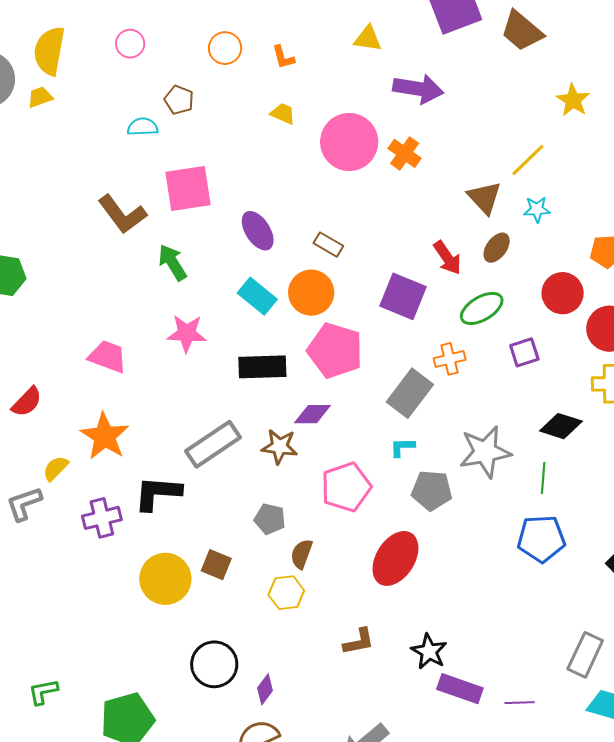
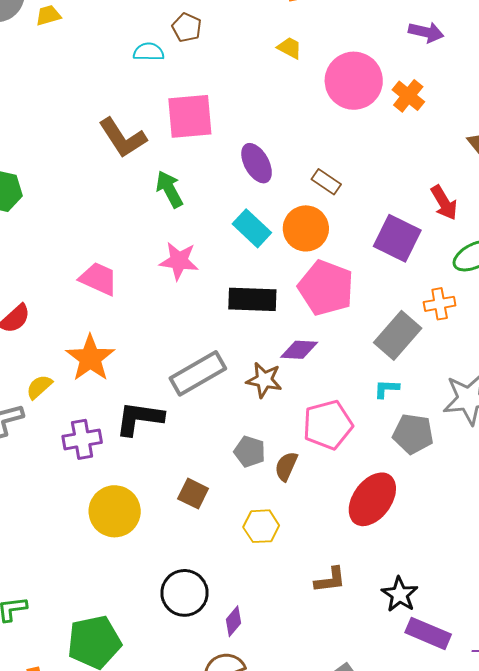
purple arrow: (418, 89) -> (426, 32), size x0.7
brown semicircle: (302, 554) -> (286, 466), moved
yellow circle: (165, 579) -> (115, 511), moved

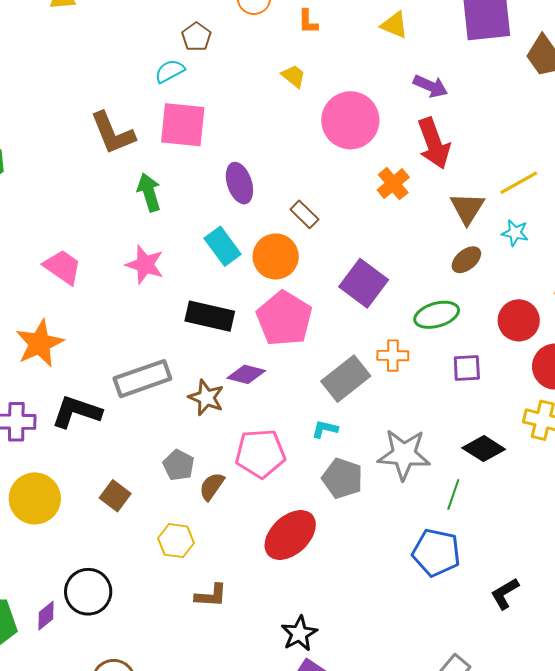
cyan semicircle: (149, 52) -> (170, 71), moved, turned -40
orange cross: (408, 96) -> (393, 184), moved
red arrow: (444, 203) -> (434, 143), moved, size x1.4
brown L-shape: (330, 580) -> (211, 596), moved
purple diamond: (234, 621) -> (46, 616), moved

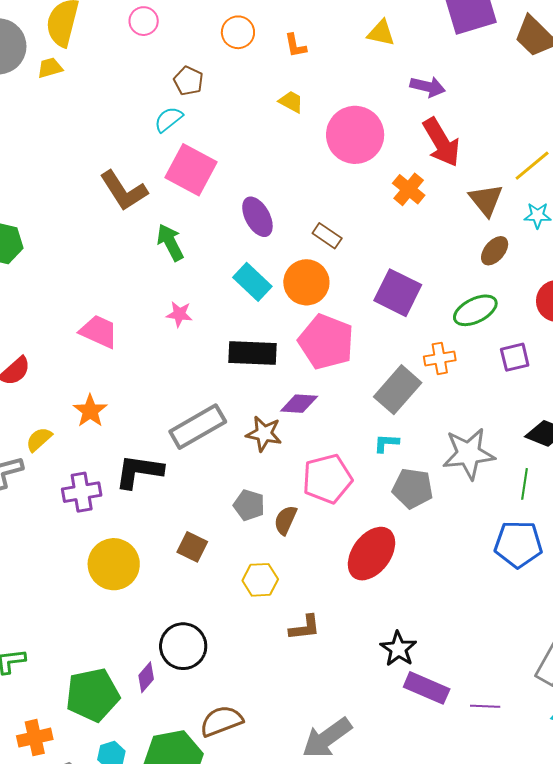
pink square: (183, 125) -> (191, 170), turned 33
pink star: (145, 265) -> (179, 314), size x0.7
orange star: (40, 343) -> (90, 411), size x0.7

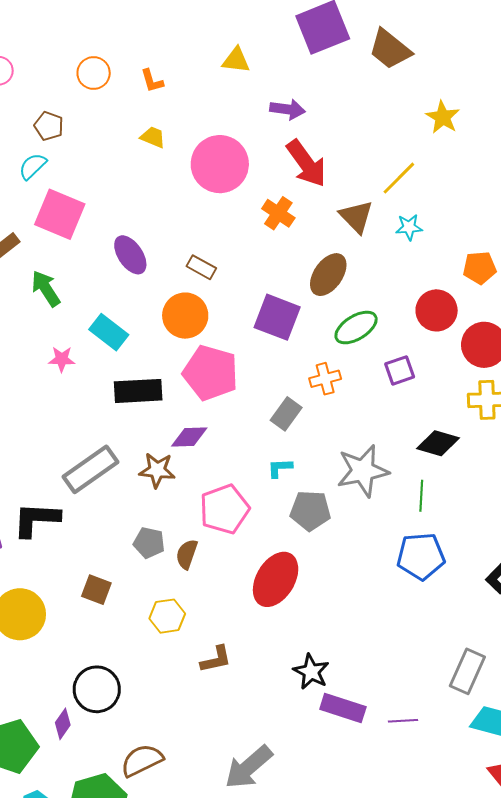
brown ellipse: (495, 251) -> (328, 275), moved, size x1.4
cyan rectangle: (252, 282) -> (109, 332), moved
gray rectangle: (398, 390) -> (286, 414), size x0.7

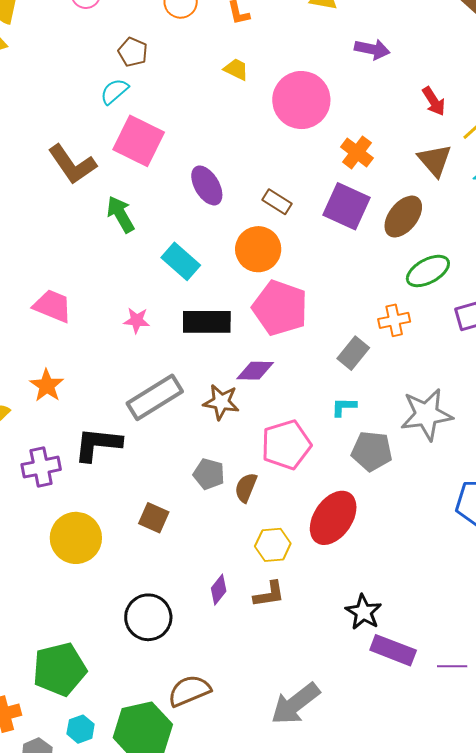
red arrow: (306, 163) -> (434, 101), moved, size x0.6
purple square: (277, 317) -> (346, 206), moved
pink star: (62, 359) -> (137, 320), moved
yellow hexagon: (167, 616) -> (273, 545), moved
purple diamond: (63, 724) -> (219, 590), moved

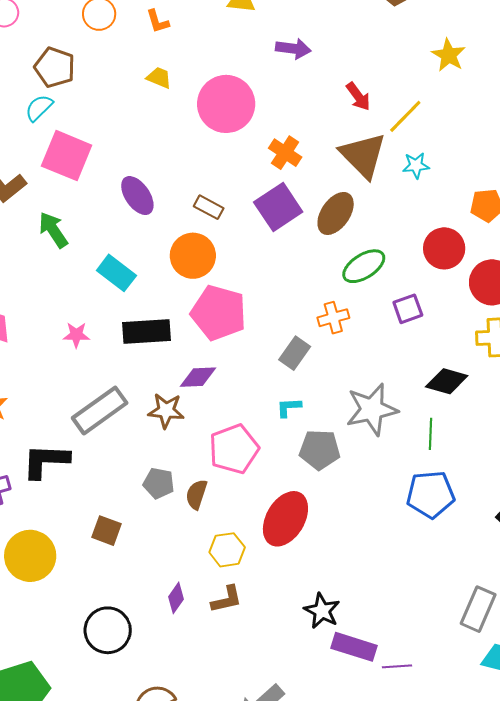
brown pentagon: (133, 52) -> (55, 67), size x1.4
brown triangle: (435, 160) -> (363, 155), size x1.4
purple square: (346, 206) -> (278, 207), turned 36
purple line: (452, 666) -> (397, 666), moved

